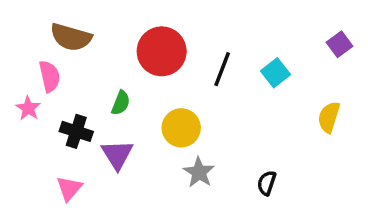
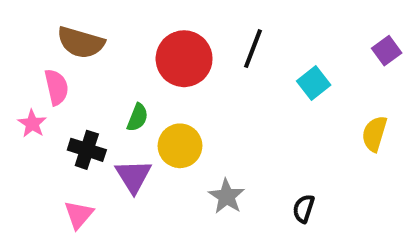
black line: (222, 69) -> (253, 49), moved
yellow circle: (181, 128) -> (180, 146), moved

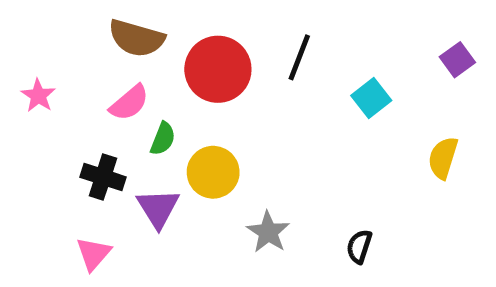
brown semicircle: (81, 43) -> (136, 38), moved
pink semicircle: (56, 87) -> (129, 103), moved, turned 63
pink star: (32, 124) -> (38, 96), moved

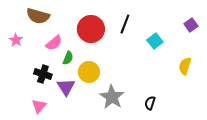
brown semicircle: (136, 38) -> (38, 16), moved
gray star: (268, 232) -> (112, 97), size x1.4

